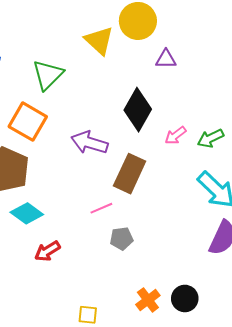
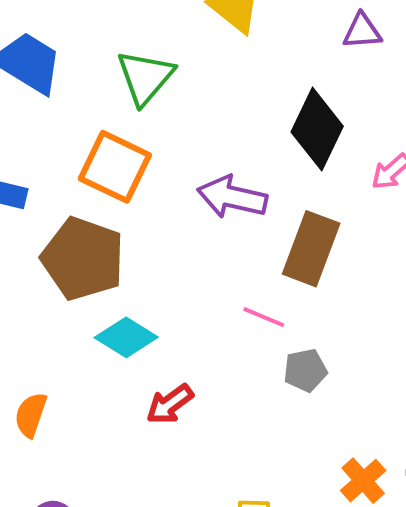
pink line: (101, 208) -> (264, 317), turned 50

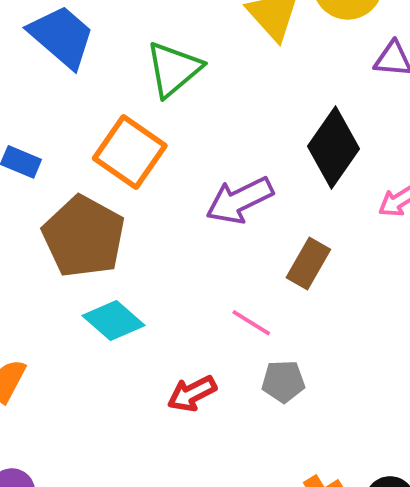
purple arrow: (232, 197) -> (240, 200), turned -48
brown rectangle: (311, 249) -> (308, 263), size x0.7
red arrow: (170, 404) -> (192, 394), moved

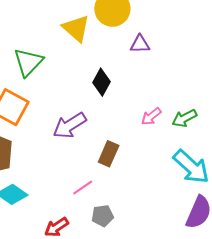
black diamond: (334, 147) -> (102, 82), moved, size x0.7
pink line: (251, 323) -> (83, 187), turned -60

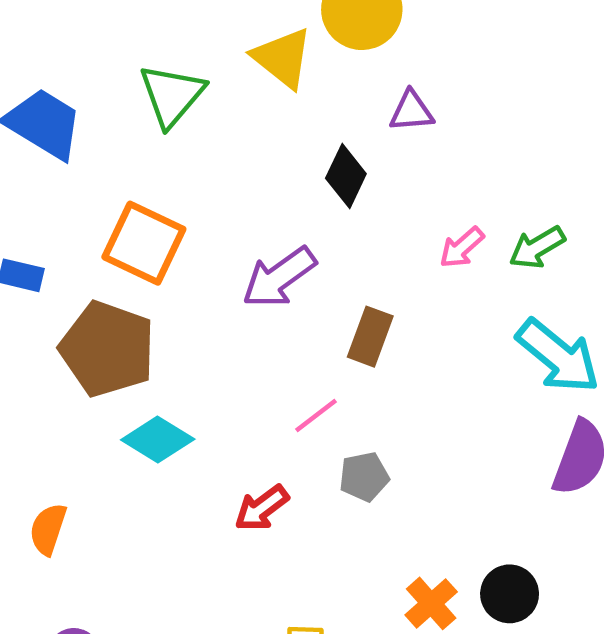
purple triangle: (140, 44) -> (411, 111), moved
green triangle: (28, 62) -> (172, 95), moved

